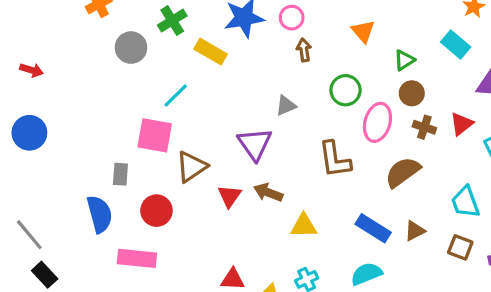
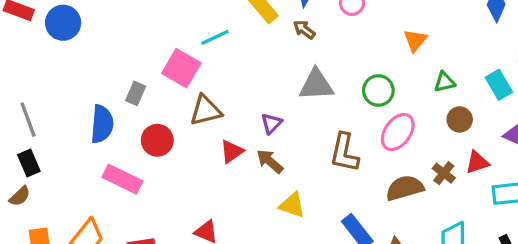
brown arrow: (304, 50) -> (304, 30), moved, turned -65
brown circle: (412, 93) -> (460, 119), moved
gray triangle: (286, 106) -> (316, 85), size x1.6
brown cross: (424, 127) -> (444, 173), moved
purple triangle: (255, 144) -> (271, 123), moved, size x0.6

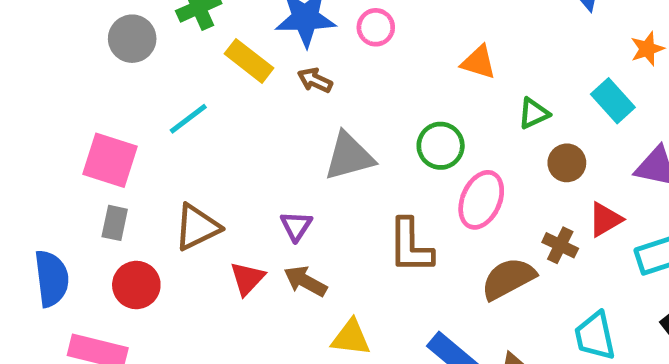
orange triangle: (415, 40) -> (479, 62), turned -40
pink square: (181, 68) -> (110, 160), moved
gray rectangle: (136, 93) -> (115, 223), moved

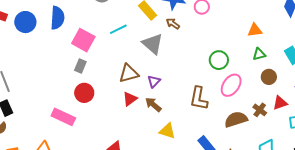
orange triangle: (479, 62) -> (255, 30), moved, turned -35
gray triangle: (349, 156) -> (153, 44), moved, turned 45
brown triangle: (197, 227) -> (129, 73), moved
blue semicircle: (52, 278) -> (57, 18), moved

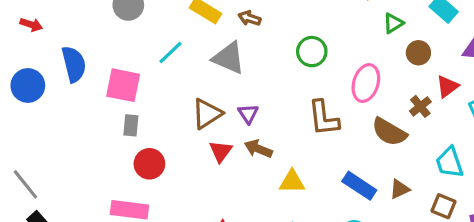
green circle: (219, 60) -> (312, 52), moved
brown cross: (260, 110) -> (420, 106), turned 32
brown semicircle: (236, 119) -> (389, 132), turned -115

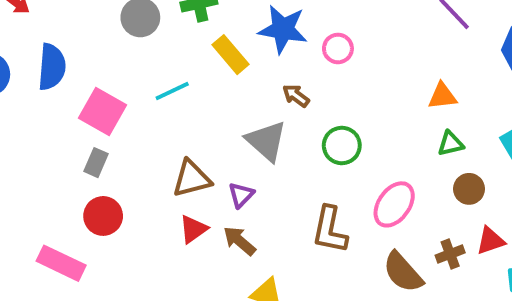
brown arrow: (249, 18) -> (296, 96), moved
gray triangle: (229, 58) -> (266, 141), moved

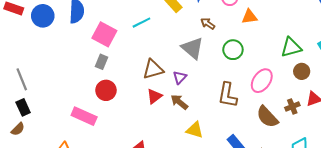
orange triangle: (442, 96) -> (250, 17), moved
green triangle: (450, 144) -> (291, 47), size x1.5

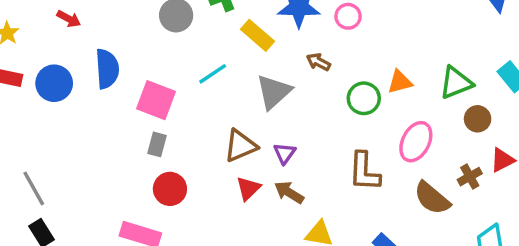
orange triangle: (250, 17) -> (400, 82), moved
gray triangle: (192, 48) -> (274, 92), moved, turned 45

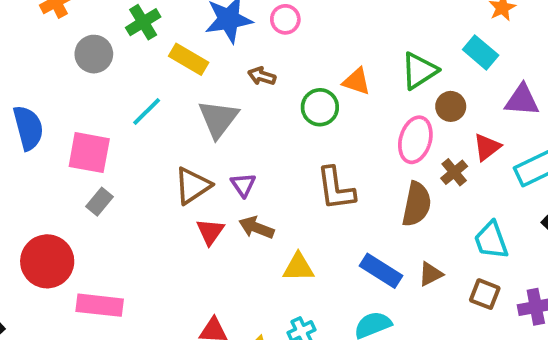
orange triangle: (400, 82) -> (357, 81), turned 44
pink ellipse: (416, 142) -> (415, 140), moved
gray rectangle: (157, 144) -> (100, 202), turned 35
red circle: (170, 189) -> (47, 261), moved, size x1.4
brown semicircle: (432, 198) -> (417, 204), turned -108

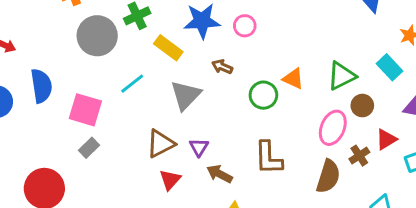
gray circle: (94, 54) -> (97, 36), size x1.4
brown arrow: (256, 228) -> (220, 174), moved

